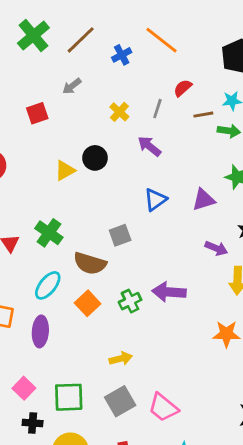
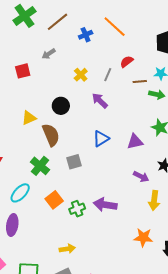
yellow triangle: (65, 170) -> (29, 118), moved
green cross: (49, 233) -> (40, 166), moved
brown semicircle: (90, 263) -> (51, 135), moved, turned -135
orange square: (88, 303) -> (54, 200), moved

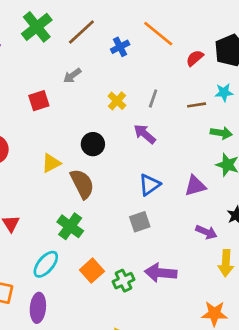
red semicircle: (127, 62) -> (195, 58), moved
green arrow: (157, 94) -> (221, 133), moved
gray square: (74, 162) -> (140, 222), moved

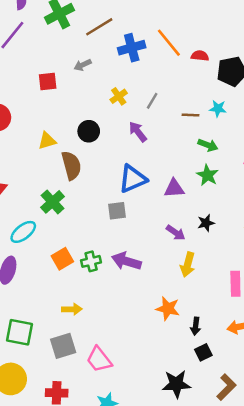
blue cross: (120, 47) -> (132, 48), size x1.5
red semicircle: (195, 58) -> (200, 56), moved, turned 35
blue triangle: (149, 185) -> (133, 179), size x1.4
orange square: (92, 271) -> (62, 259), moved

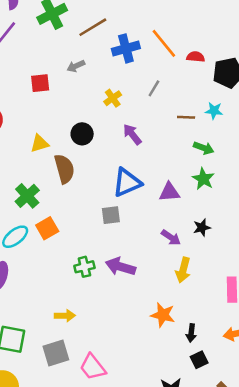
gray line: (152, 101) -> (154, 88), moved
green cross: (53, 202) -> (27, 196), moved
orange square: (62, 259) -> (47, 228), moved

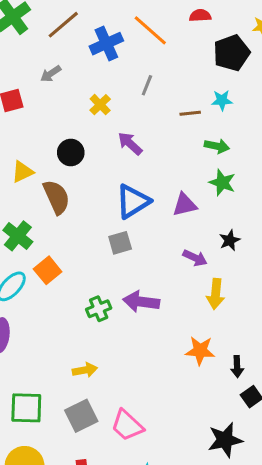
red semicircle: (196, 57) -> (200, 16), moved

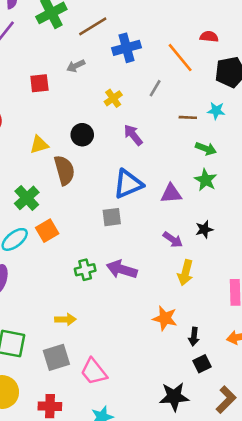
orange line: (150, 30) -> (180, 58), moved

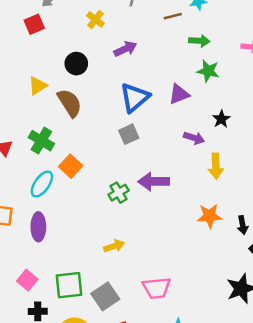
red square: (39, 83) -> (34, 24), moved
purple arrow: (133, 135) -> (125, 49), turned 120
gray square: (56, 357) -> (105, 296), moved
pink trapezoid: (94, 372) -> (157, 288), turned -40

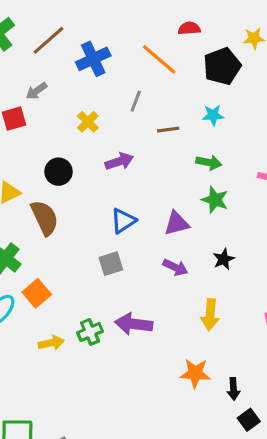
brown line: (173, 16) -> (168, 130), moved
blue triangle: (135, 98) -> (123, 221), size x0.7
purple arrow: (194, 138) -> (175, 267), moved
yellow arrow: (114, 246) -> (51, 343), moved

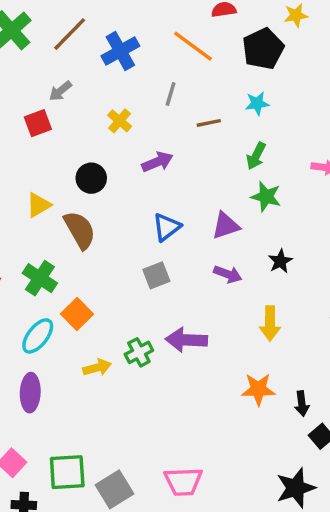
green arrow: (209, 162) -> (256, 156), turned 110

